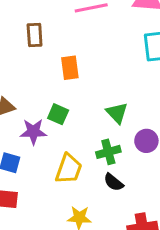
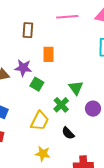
purple star: (33, 132) -> (23, 68), moved
green cross: (108, 152) -> (61, 105), moved, turned -35

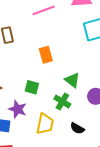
orange rectangle: (48, 54) -> (46, 55), moved
purple star: (23, 68) -> (18, 109), moved, turned 30

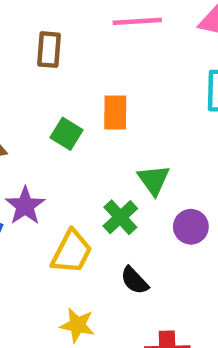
green square: (32, 87) -> (67, 134), moved

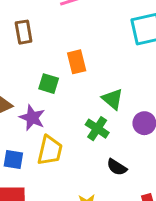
purple star: (25, 206) -> (32, 118), moved
yellow trapezoid: (72, 252) -> (50, 150), moved

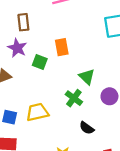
purple star: (32, 118) -> (17, 48), moved
yellow trapezoid: (50, 150) -> (37, 112), turned -120

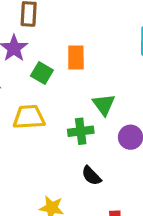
green cross: (74, 98) -> (81, 131), turned 36
yellow trapezoid: (37, 112) -> (29, 117), moved

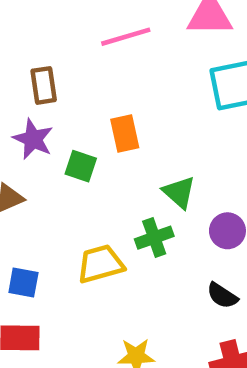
yellow trapezoid: (29, 117) -> (101, 264), moved
black semicircle: (91, 176) -> (222, 296), moved

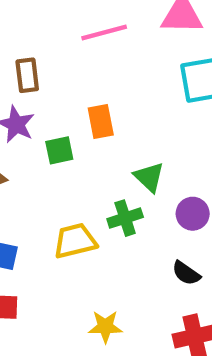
green square: (81, 166) -> (59, 150), turned -32

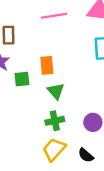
green triangle: (149, 177) -> (56, 91), moved
yellow trapezoid: (75, 241) -> (54, 149), moved, turned -40

